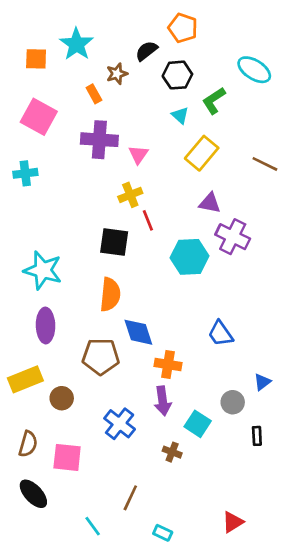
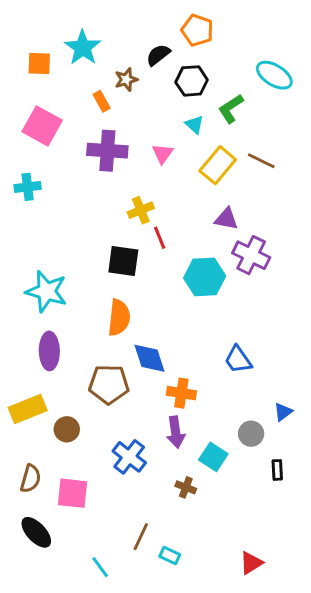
pink triangle: (138, 154) -> (163, 154), moved
brown line: (265, 164) -> (261, 161), moved
cyan rectangle: (163, 533) -> (170, 556), moved

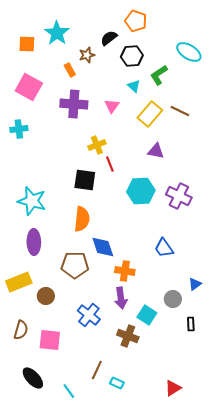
purple cross: (251, 255) -> (179, 196), moved
brown cross: (186, 487) -> (128, 336), size x1.5
black ellipse: (36, 532) -> (33, 378), moved

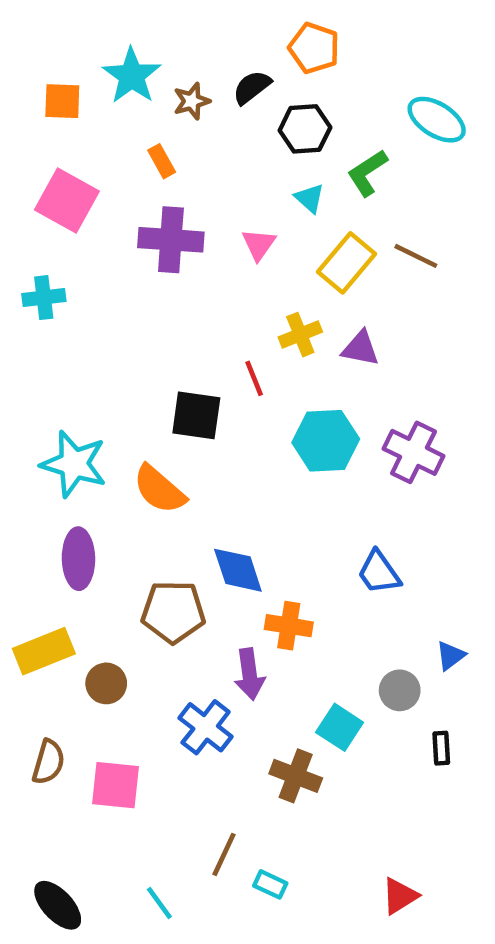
brown star: (87, 55) -> (192, 101), moved
yellow cross: (97, 145) -> (300, 335), moved
orange semicircle: (82, 219) -> (159, 489), moved, turned 125
purple arrow: (121, 298) -> (249, 674), moved
black ellipse: (33, 378) -> (58, 905), moved

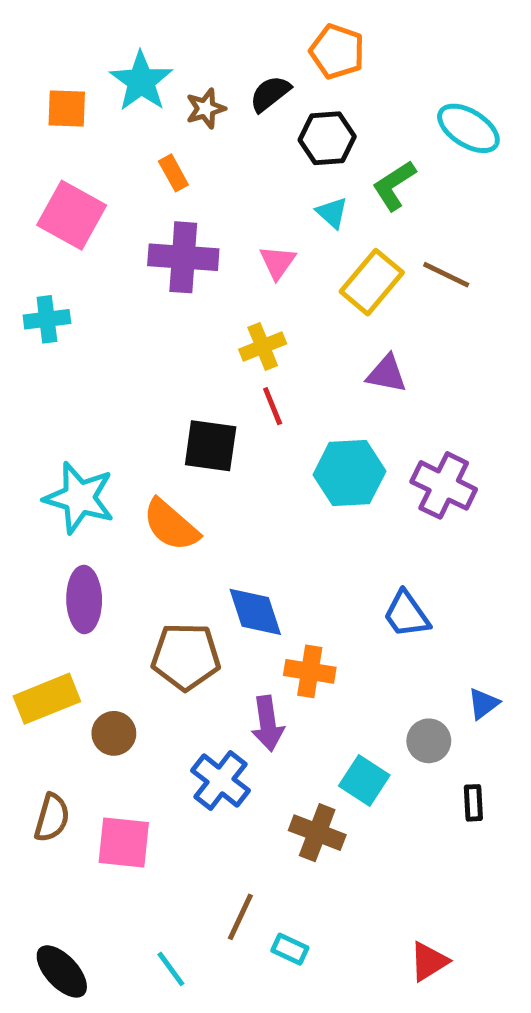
yellow cross: (300, 335) -> (263, 347), moved

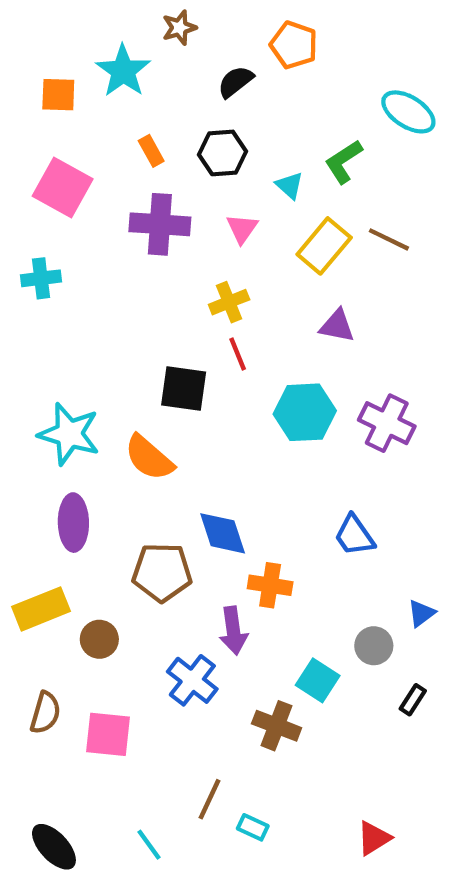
brown star: (206, 109) -> (179, 28), moved
black hexagon: (327, 138) -> (223, 153), moved
black rectangle: (473, 803) -> (413, 700), turned 36

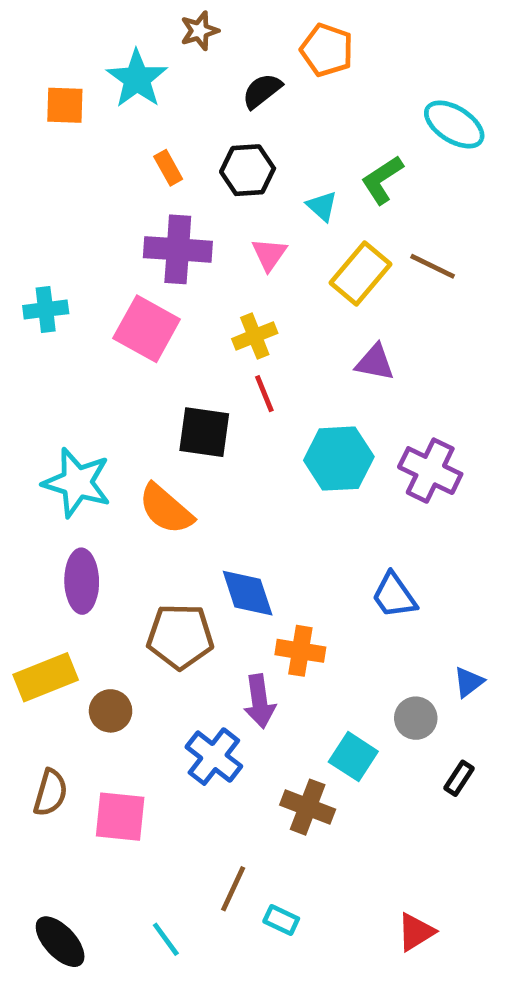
pink square: (63, 188) -> (147, 329), moved

